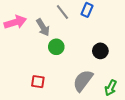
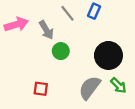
black circle: (100, 51) -> (108, 55), size x1.6
green arrow: (111, 88) -> (118, 85), moved, turned -70

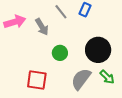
green circle: (61, 51) -> (60, 53), moved
red square: (41, 89) -> (37, 80), size x1.5

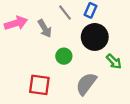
black circle: (98, 50) -> (95, 37), moved
green arrow: (107, 77) -> (114, 61), moved

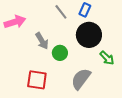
gray arrow: (45, 28) -> (42, 41), moved

